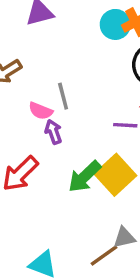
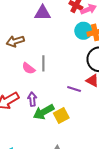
purple arrow: (53, 132) -> (32, 99), moved
yellow square: (115, 175) -> (61, 115), size x0.7

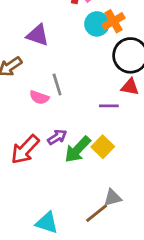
purple triangle: (43, 13) -> (38, 35), moved, turned 36
purple arrow: (32, 99) -> (57, 137), turned 80

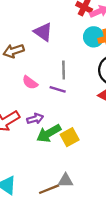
gray line: (57, 85) -> (64, 70), moved
purple line: (109, 106) -> (58, 89), moved

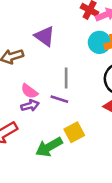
purple arrow: (35, 119) -> (30, 106), moved
yellow square: (70, 137) -> (74, 132), moved

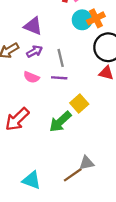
purple arrow: (30, 106) -> (34, 51), moved

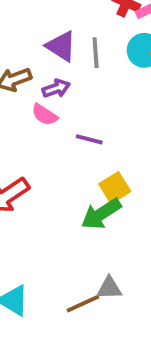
gray line: (61, 58) -> (96, 53), moved
pink semicircle: (31, 77) -> (45, 115), moved
green arrow: (60, 122) -> (101, 214), moved

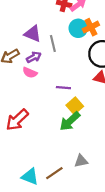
gray line: (96, 53) -> (53, 44), moved
purple line: (89, 139) -> (63, 88), moved
brown line: (83, 304) -> (54, 173), moved

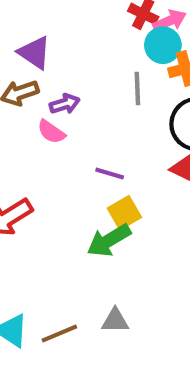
cyan circle: (78, 28) -> (163, 45), moved
purple triangle: (33, 34) -> (34, 53), moved
gray line: (53, 44) -> (137, 89), moved

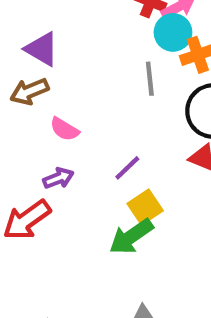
purple arrow: (65, 104) -> (58, 178), moved
purple line: (110, 173) -> (127, 168), turned -56

